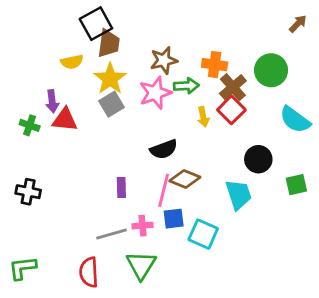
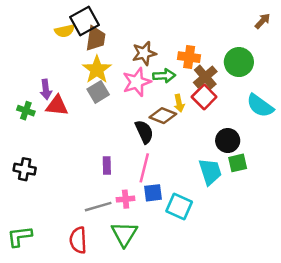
yellow semicircle: (72, 62) -> (64, 31), moved
black semicircle: (164, 149) -> (144, 132), turned -95
brown diamond: (185, 179) -> (163, 116), moved
green square: (296, 185) -> (238, 163), moved

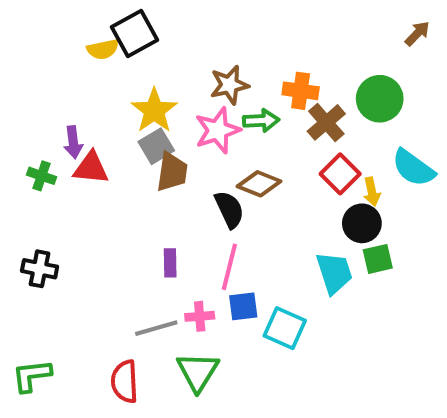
brown trapezoid: (96, 38) -> (172, 172), moved
red square: (204, 97) -> (340, 174), moved
yellow arrow: (179, 103) -> (372, 192), moved

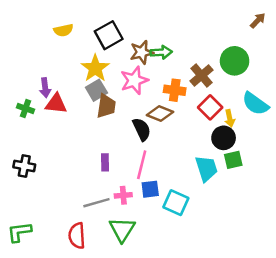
black square: (134, 33) -> (109, 35), moved
orange cross: (301, 91) -> (175, 90), moved
green arrow: (261, 120) -> (161, 52), moved

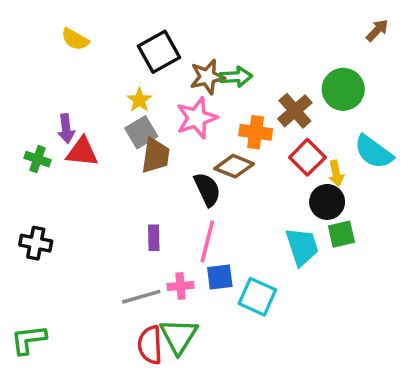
yellow semicircle: (63, 30) -> (75, 39), moved, turned 42
yellow star: (95, 68) -> (139, 100), size x0.6
red semicircle: (77, 236) -> (150, 345), moved

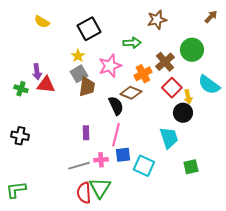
brown star: (207, 77) -> (157, 20), moved
orange cross: (256, 132) -> (143, 74), turned -36
green square: (341, 234) -> (191, 167), moved

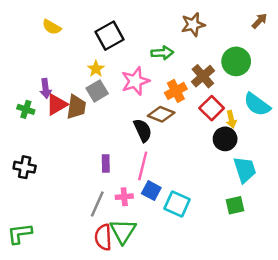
red triangle: (46, 85) -> (57, 104), turned -36
brown trapezoid: (87, 87) -> (76, 107), moved
cyan trapezoid: (169, 138) -> (245, 170), moved
blue square: (123, 155) -> (151, 191), turned 35
gray line: (79, 166) -> (97, 204), turned -50

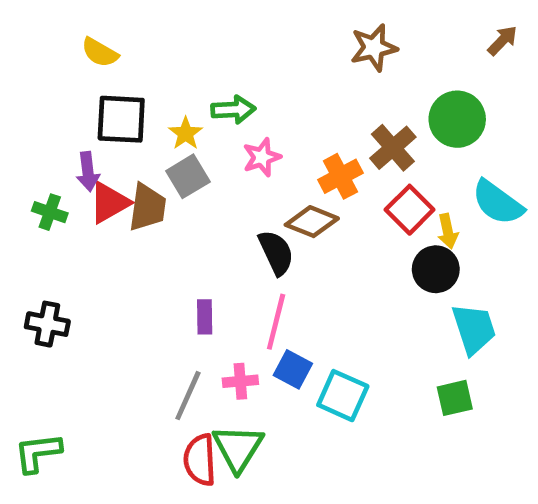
black square: (109, 36) -> (121, 119), moved, turned 32
green arrow: (162, 53) -> (233, 110), moved
pink star: (135, 81) -> (262, 157), size x0.7

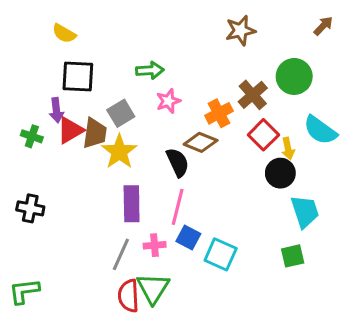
yellow star: (186, 133) -> (119, 152), moved, size x1.6
purple rectangle: (205, 317) -> (132, 204), size x1.6

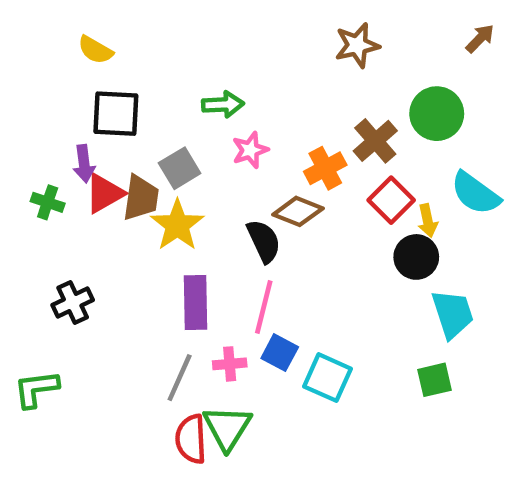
black cross: (30, 208) -> (73, 302), moved, turned -36
green L-shape: (24, 291) -> (36, 389), moved

